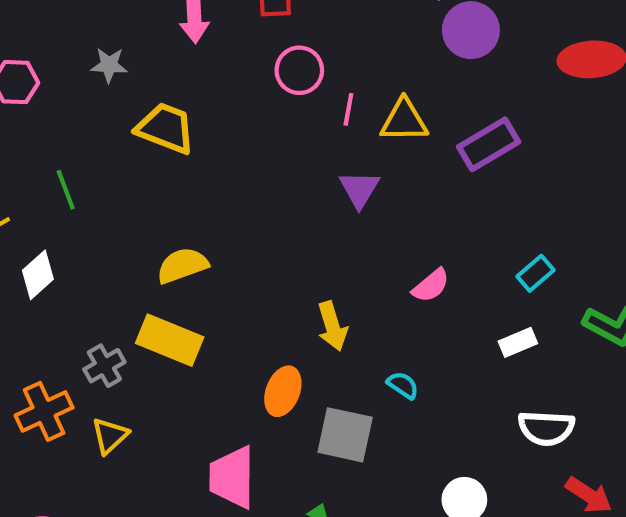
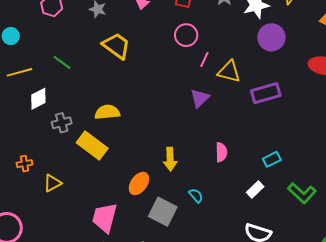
green line: (66, 190) -> (62, 62), turned -48
pink semicircle: (431, 286) -> (221, 152), turned -66
white rectangle: (518, 342) -> (255, 189), turned -36
gray cross: (104, 366) -> (62, 123), moved
orange cross: (44, 411) -> (25, 164), size x0.6

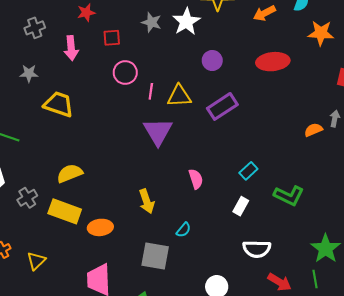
purple circle: (271, 37) -> (212, 61), moved, size x0.7
purple triangle: (200, 98) -> (158, 131), size x1.4
orange ellipse: (139, 183) -> (100, 227), moved, turned 65
cyan semicircle: (196, 195) -> (183, 230), turned 98

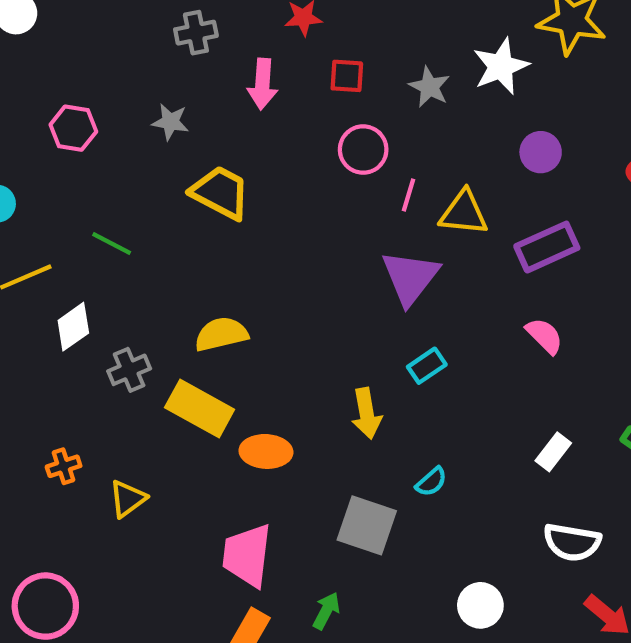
gray star: (151, 22) -> (429, 87), moved
cyan rectangle: (248, 171) -> (427, 366), moved
pink semicircle: (196, 179) -> (544, 336), moved, turned -36

